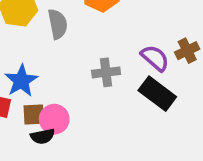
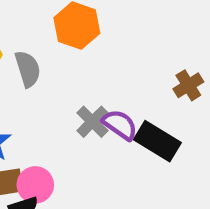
purple semicircle: (155, 58) -> (120, 125), moved
gray cross: (106, 72) -> (92, 122), turned -32

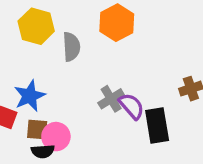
black rectangle: (157, 141) -> (157, 126), turned 36

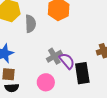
pink circle: (56, 137) -> (46, 82), moved

